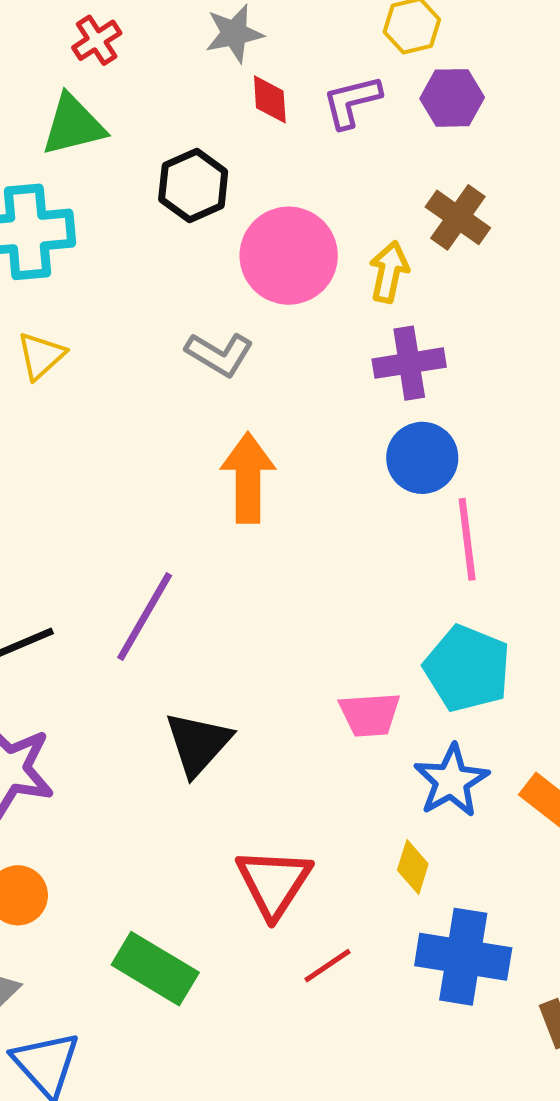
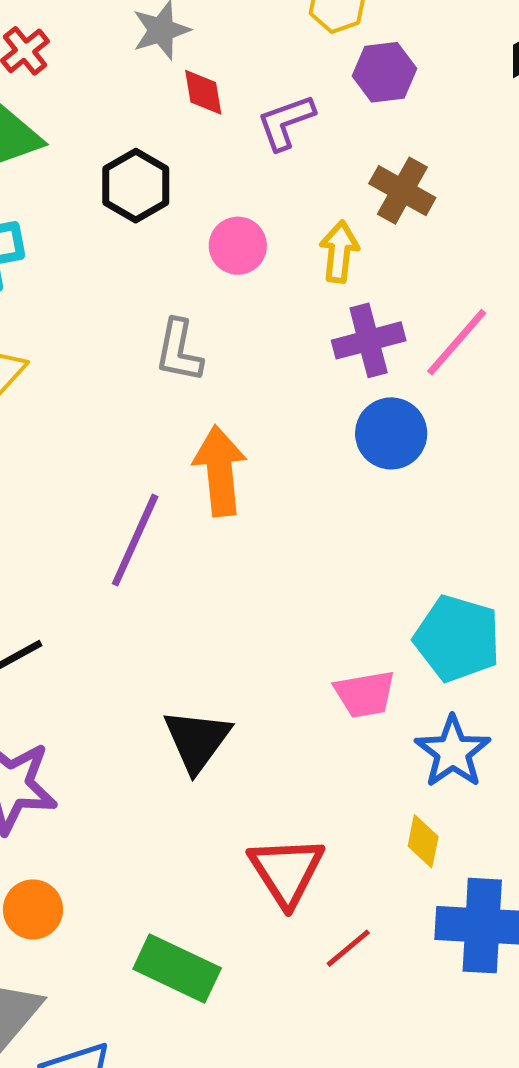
purple L-shape: (352, 102) -> (286, 122), moved
pink circle: (289, 256) -> (238, 246), size x0.6
gray L-shape: (219, 354) -> (179, 351), turned 76
pink line: (467, 539) -> (457, 342), moved, turned 54
purple line: (145, 617) -> (135, 540), moved

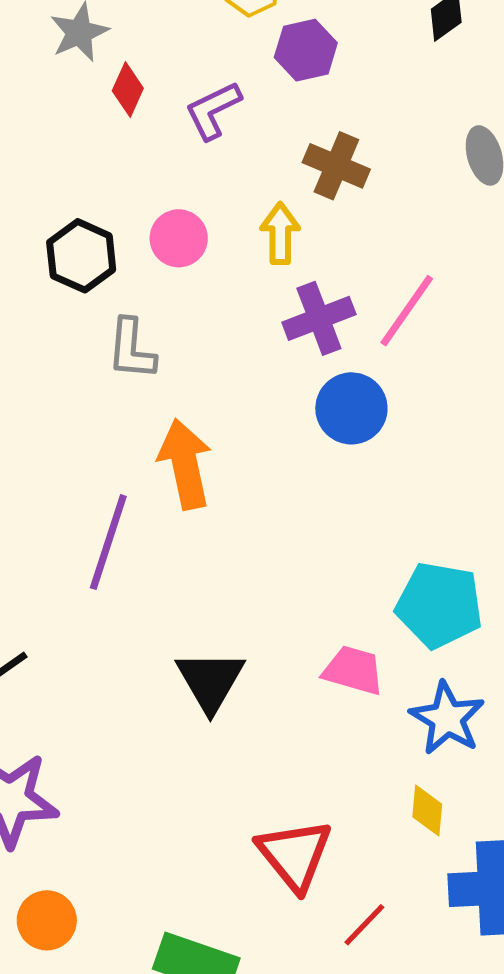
red diamond: (203, 92) -> (128, 89), turned 40
black hexagon: (136, 186) -> (81, 256), moved
pink trapezoid: (365, 694) -> (353, 670), turned -148
black triangle: (197, 740) -> (210, 681), moved

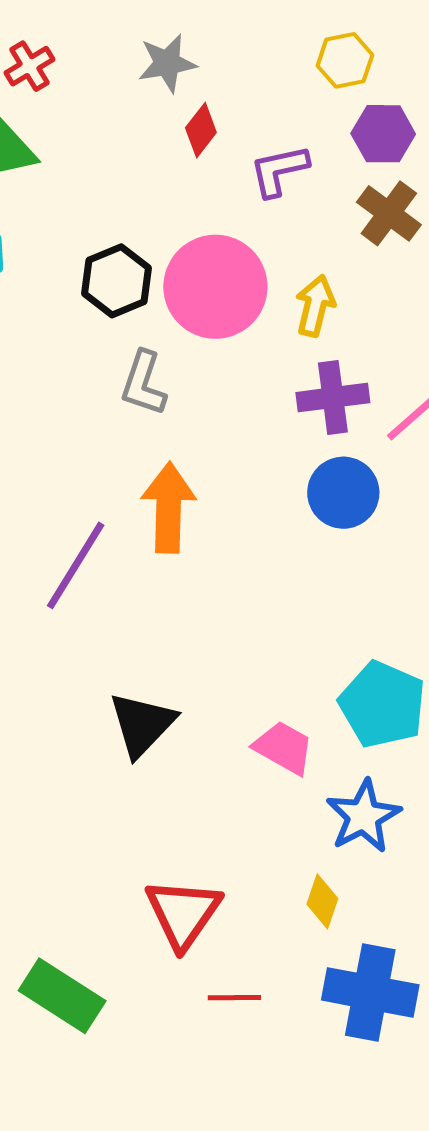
brown cross: (336, 166) -> (389, 213), moved
pink circle: (179, 238) -> (215, 287), size x1.8
red line: (364, 925) -> (234, 998), turned 32

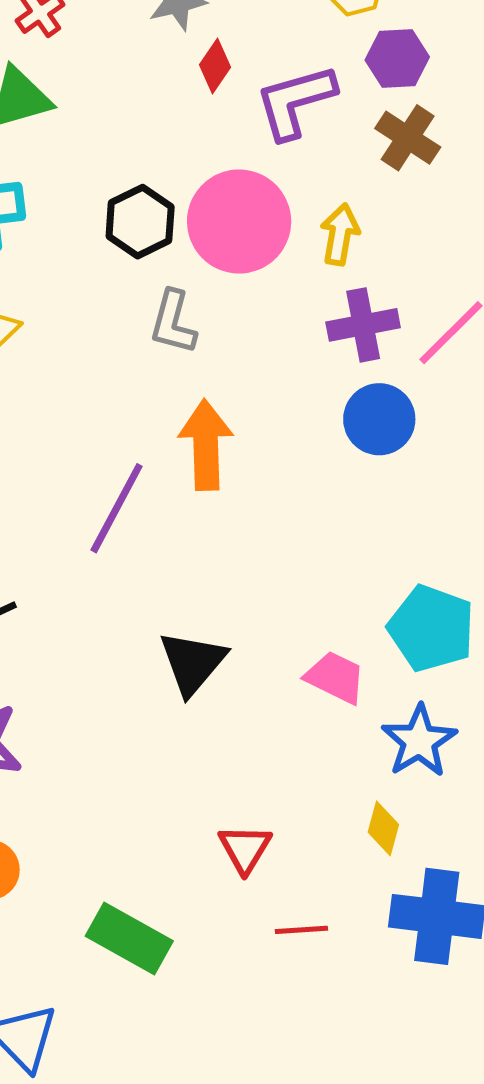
purple L-shape: (279, 170) -> (295, 102), size x1.4
red triangle: (183, 913) -> (245, 849), size x0.7

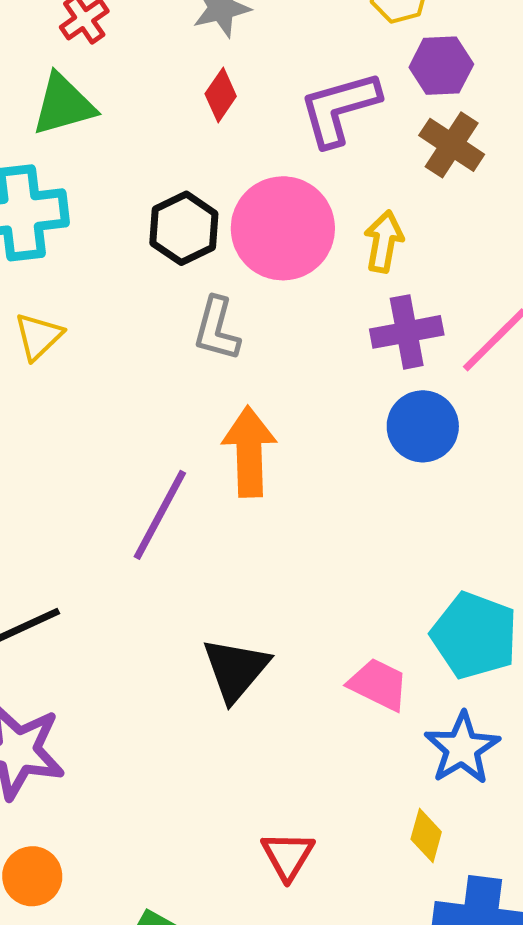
red diamond: (215, 66) -> (221, 95), moved

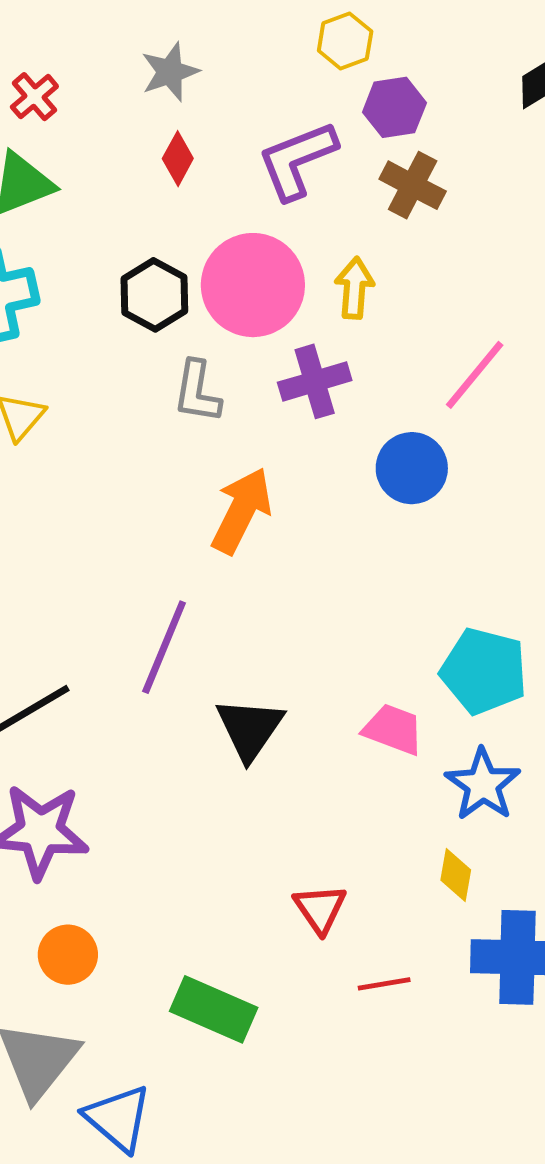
purple cross: (407, 332) -> (315, 381), moved
orange arrow: (249, 452) -> (242, 511), turned 34
purple line: (160, 515) -> (164, 647), moved

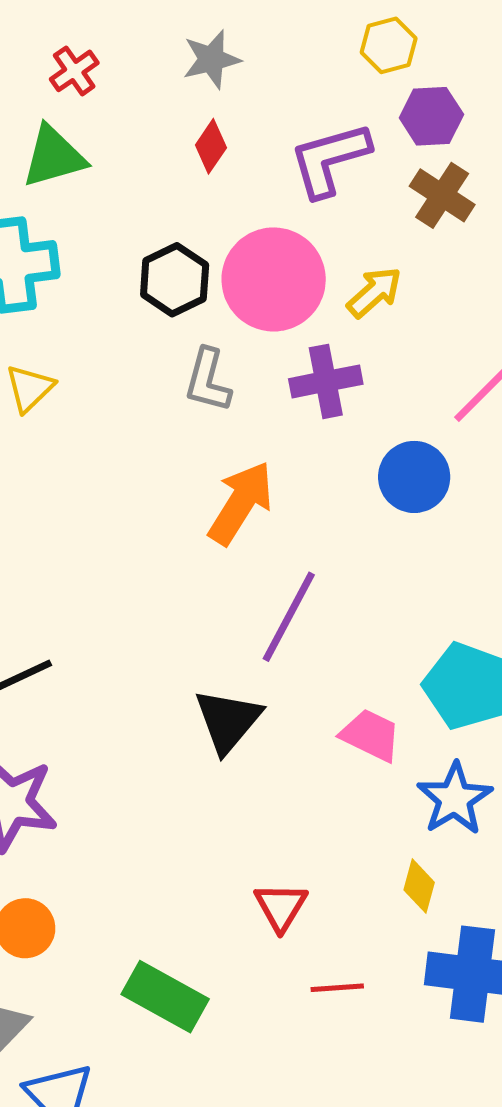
yellow arrow: (354, 288) -> (374, 292), turned 38
purple line: (164, 647) -> (289, 617), moved

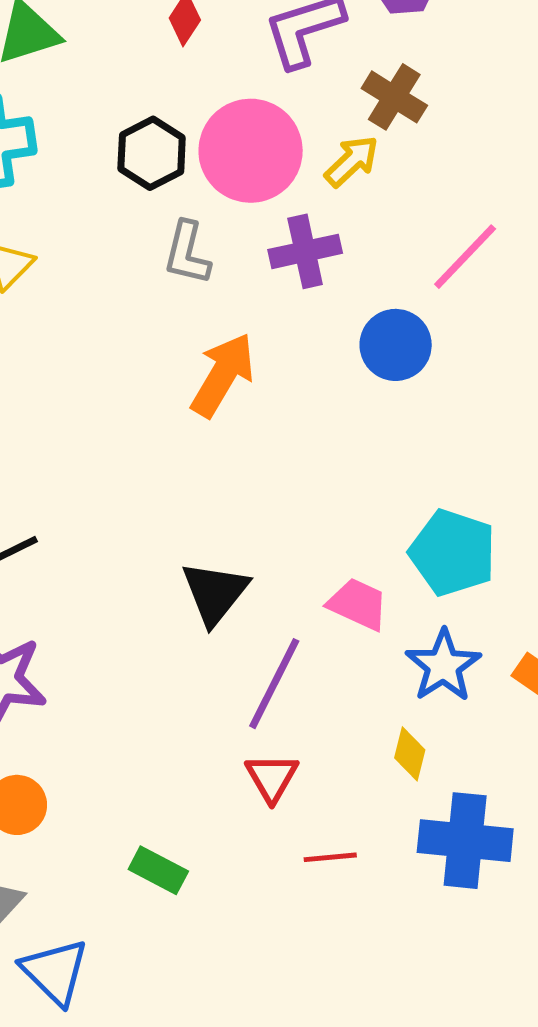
brown cross: (442, 195) -> (394, 97), moved
purple line: (289, 617) -> (274, 684), moved
green rectangle: (165, 997) -> (158, 870), size x0.7

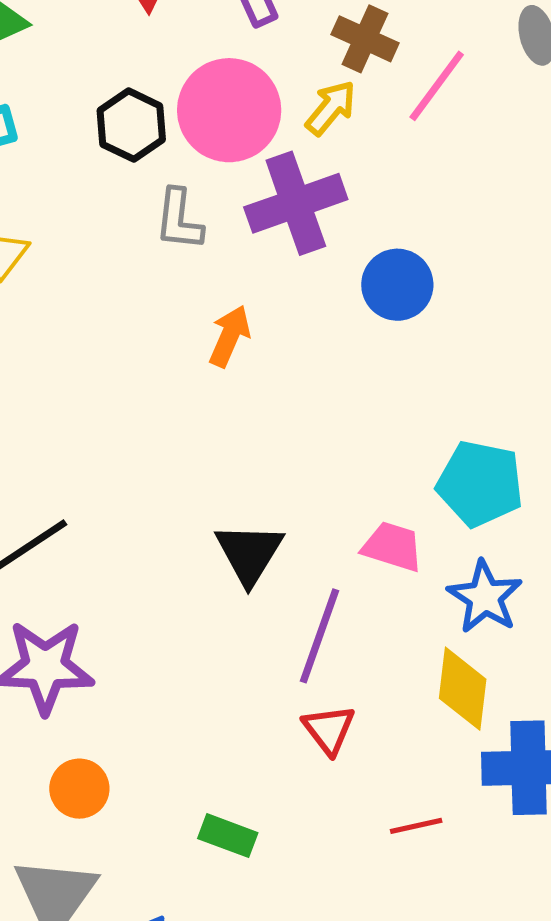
purple cross: (305, 251) -> (296, 203), size x1.4
pink line: (465, 257) -> (437, 86), moved
orange arrow: (223, 375) -> (230, 336), size x0.7
yellow diamond: (410, 754) -> (463, 689), size x1.6
red line: (330, 857) -> (416, 826), moved

